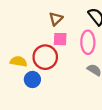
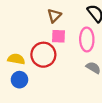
blue circle: (32, 79) -> (19, 80), moved

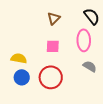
pink square: (59, 36) -> (53, 46), moved
red circle: (43, 55) -> (51, 77), moved

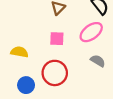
pink ellipse: (84, 40) -> (91, 32), turned 55
blue circle: (22, 77) -> (26, 85), moved

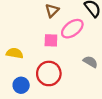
pink ellipse: (91, 32) -> (72, 29), moved

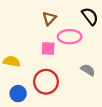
pink ellipse: (72, 29) -> (70, 37), turned 35

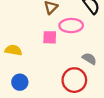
red circle: (46, 82) -> (74, 80), moved

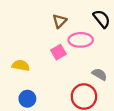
pink square: (50, 37) -> (58, 52), turned -32

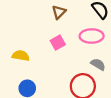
pink ellipse: (81, 40) -> (92, 36), moved

